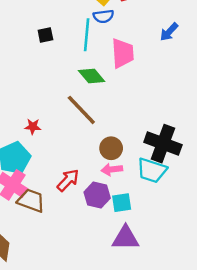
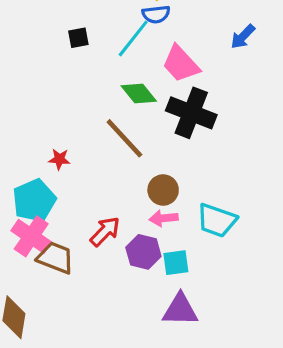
cyan line: (87, 35) -> (133, 38), turned 32
pink trapezoid: (123, 53) -> (181, 64), turned 140
black cross: (163, 144) -> (191, 113), moved

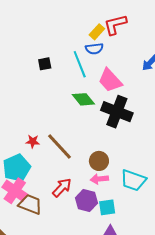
cyan line: (133, 38) -> (80, 64), turned -60
brown line: (124, 138) -> (59, 146), moved

